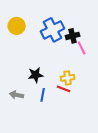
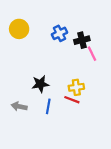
blue cross: (53, 30) -> (59, 33), size x0.6

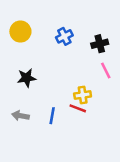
black cross: (82, 40) -> (100, 44), moved
pink line: (92, 54) -> (106, 71), moved
black star: (40, 84) -> (27, 78), moved

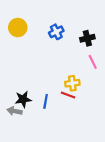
black star: (27, 78) -> (23, 99), moved
gray arrow: (20, 116) -> (15, 111), moved

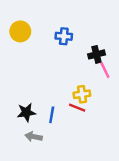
blue cross: (56, 32) -> (64, 36), turned 32
black cross: (87, 38) -> (96, 54), moved
gray arrow: (15, 111) -> (34, 137), moved

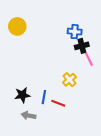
blue cross: (64, 36) -> (75, 32), moved
yellow cross: (82, 94) -> (69, 80), turned -32
red line: (77, 108) -> (58, 103), moved

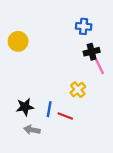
yellow circle: (17, 26) -> (18, 41), moved
blue cross: (75, 32) -> (84, 26), moved

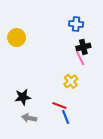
pink line: (100, 67) -> (80, 58), moved
blue line: (49, 109) -> (66, 117), moved, turned -32

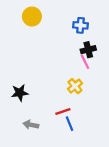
yellow circle: (17, 38) -> (32, 17), moved
black star: (23, 97) -> (20, 93), moved
red line: (59, 105) -> (63, 112), turned -40

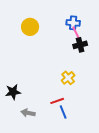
yellow circle: (32, 17) -> (30, 27), moved
pink line: (85, 62) -> (76, 33), moved
black star: (20, 93) -> (13, 92), moved

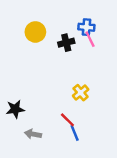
black cross: (80, 45) -> (66, 43), moved
red line: (57, 101) -> (67, 120), turned 64

